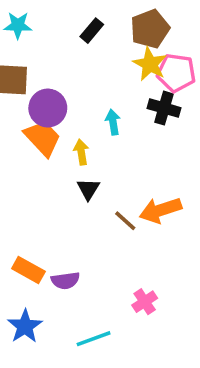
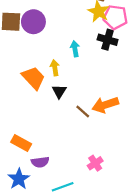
purple circle: (48, 108) -> (33, 22), moved
orange trapezoid: (43, 138) -> (33, 78), moved
purple semicircle: (65, 281) -> (40, 162), moved

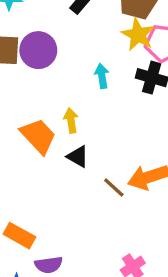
cyan arrow: (75, 49) -> (102, 76), moved
black triangle: (59, 91) -> (78, 157), turned -32

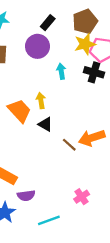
yellow star: (138, 35) -> (85, 44), turned 30
purple circle: (38, 50) -> (37, 46), moved

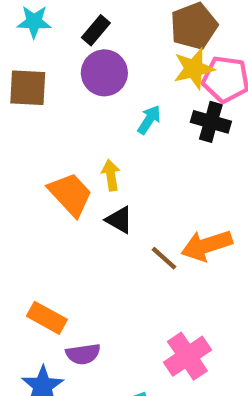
black rectangle: (48, 23) -> (96, 30), moved
cyan arrow: (61, 71) -> (149, 120), turned 42
pink cross: (82, 197) -> (187, 356), size x1.5

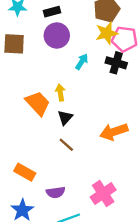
black rectangle: (96, 30) -> (52, 12), turned 35
black triangle: (119, 220) -> (65, 117), turned 42
brown line: (164, 258) -> (66, 145), moved
purple semicircle: (83, 354) -> (56, 192), moved

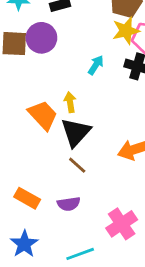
purple circle: (57, 35) -> (41, 38), moved
black triangle: (65, 117) -> (76, 132), size x1.6
purple semicircle: (56, 192) -> (69, 204), moved

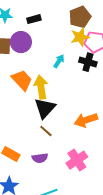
yellow arrow: (70, 102) -> (41, 87), size x1.6
orange trapezoid: (43, 115) -> (22, 80), moved
pink cross: (122, 224) -> (77, 160), moved

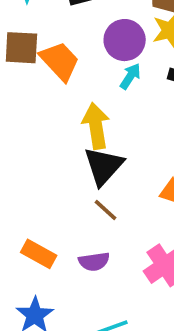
purple circle: (21, 42) -> (125, 40), moved
orange trapezoid: (22, 80) -> (60, 61), moved

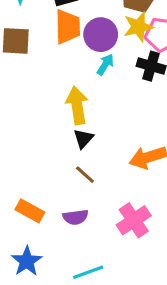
orange trapezoid: (60, 61) -> (68, 27), moved, turned 42
black triangle: (104, 166) -> (83, 138), size x0.6

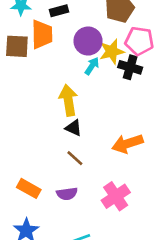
orange trapezoid: (68, 27) -> (42, 34), moved
yellow star: (138, 27) -> (112, 52), moved
black triangle: (83, 138) -> (74, 128), turned -48

